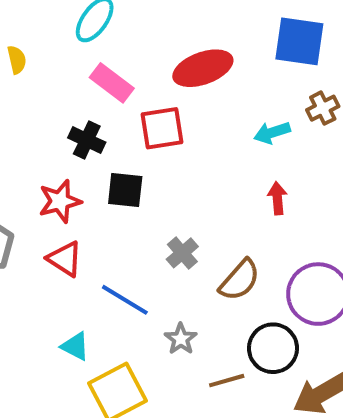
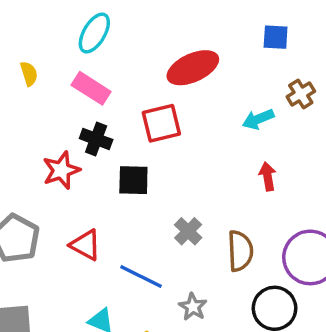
blue square: (299, 41) -> (276, 37), size x0.6
pink rectangle: (112, 83) -> (91, 88), moved
red star: (60, 201) -> (61, 170), moved
brown semicircle: (240, 280) -> (240, 251), turned -39

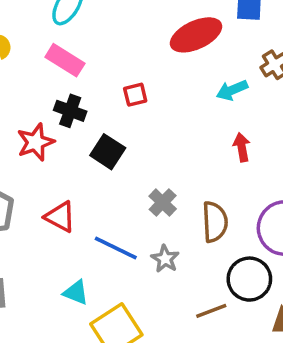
red ellipse: (193, 68) -> (196, 35), moved
red square: (161, 123) -> (135, 95), size x0.6
black square: (133, 180) -> (108, 152), turned 32
gray star: (193, 307) -> (165, 259), moved

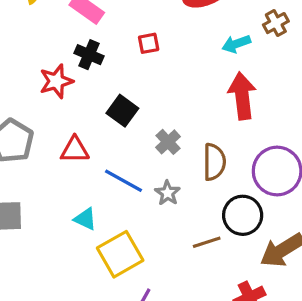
red arrow: (242, 147) -> (242, 96), size x1.8
black square: (108, 152) -> (122, 111), moved
red triangle: (60, 217) -> (75, 150), turned -32

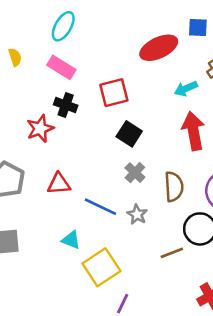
red square: (149, 43) -> (114, 93), size x1.6
black square: (122, 111) -> (129, 134), moved

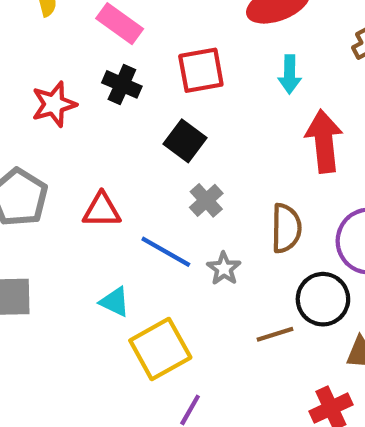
cyan arrow: (186, 89) -> (290, 74), moved, turned -70
red star: (40, 129) -> (54, 104), moved
black square: (129, 134) -> (185, 141), moved
gray cross: (135, 173) -> (206, 200), moved

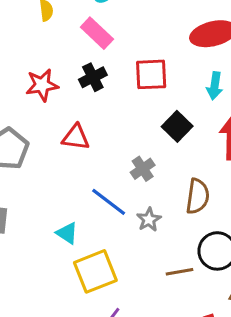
black cross: (122, 84) -> (93, 77), turned 32
black square: (185, 141) -> (177, 126), moved
red triangle: (102, 210) -> (76, 137), moved

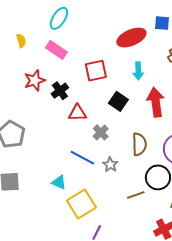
black cross: (93, 77) -> (60, 91), moved
red star: (42, 85) -> (35, 80), moved
red triangle: (76, 137) -> (77, 113), moved

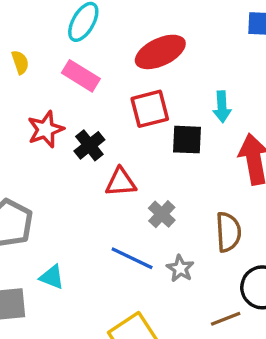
red ellipse: (131, 38) -> (160, 52), moved
black square: (118, 101) -> (187, 140), moved, turned -30
cyan triangle: (59, 182) -> (52, 277), moved

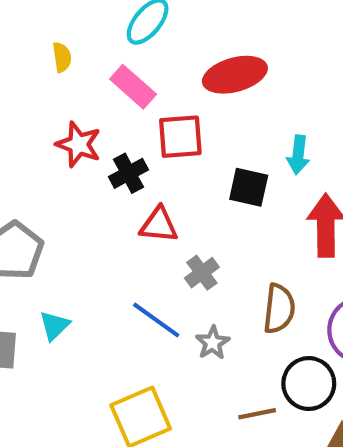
red square: (150, 109) -> (180, 137), moved
red star: (46, 129) -> (79, 144), turned 30
cyan triangle: (52, 277) -> (54, 326), turned 44

